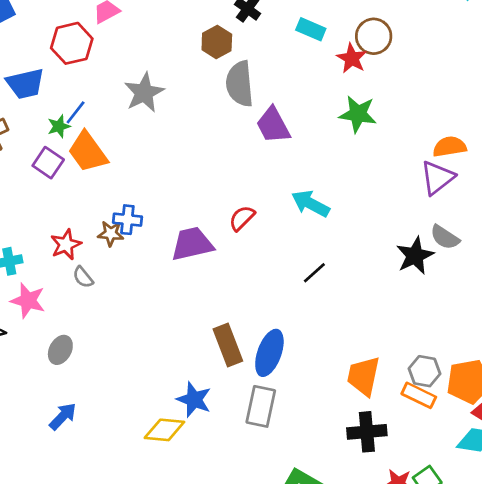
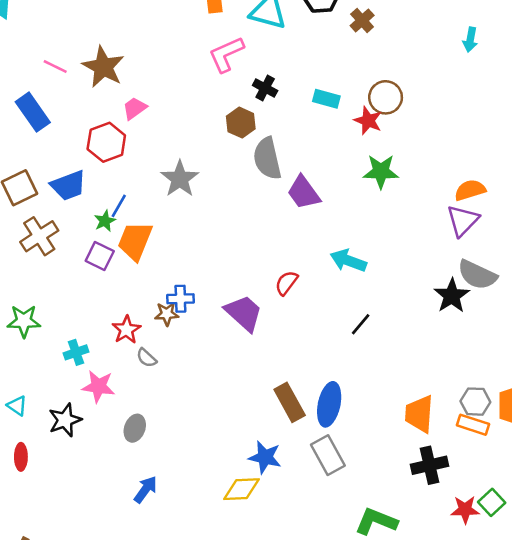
orange trapezoid: (88, 152) -> (135, 241), turned 66
gray semicircle: (445, 237) -> (477, 275), size x1.4
purple trapezoid: (192, 244) -> (244, 313), turned 63
gray rectangle: (261, 406) -> (328, 455), turned -33

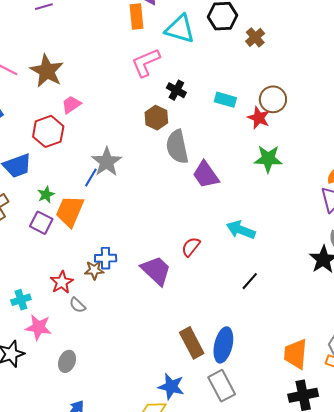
blue line: (119, 206) -> (91, 177), moved

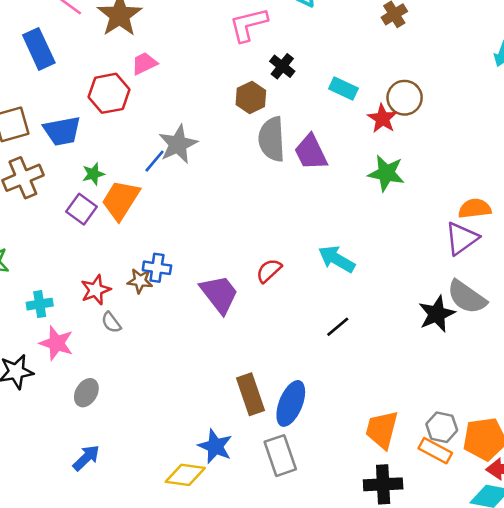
purple trapezoid: (206, 175) -> (311, 152), moved

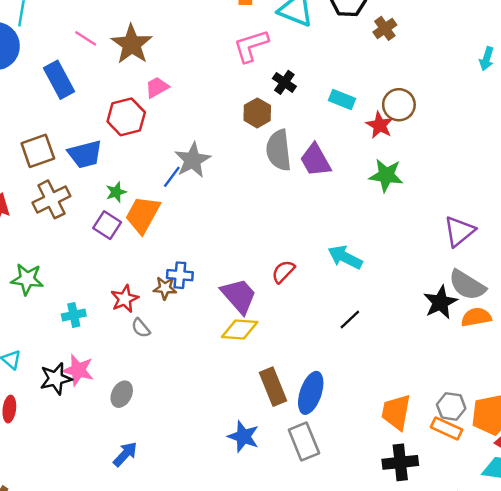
orange semicircle: (475, 208) -> (476, 317), moved
pink star: (57, 343) -> (78, 370), moved
yellow diamond: (185, 475) -> (240, 330), moved

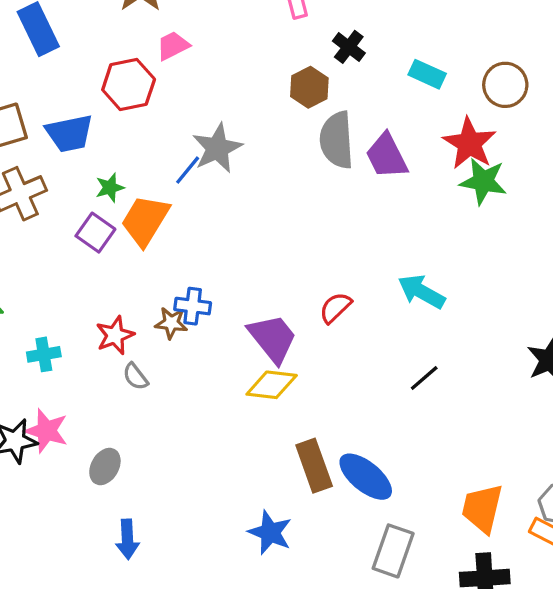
red star: (380, 125) -> (469, 143), moved, size x1.4
blue ellipse: (311, 393) -> (366, 477), turned -72
gray rectangle: (304, 441) -> (393, 551), moved, turned 39
blue arrow: (125, 454) -> (127, 539), moved, turned 132

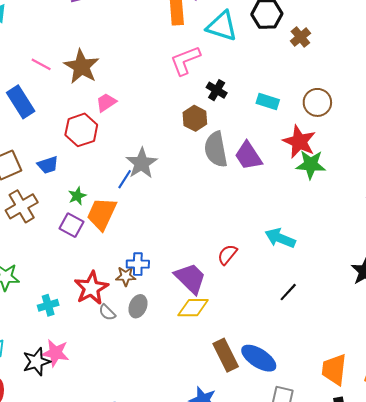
blue trapezoid: (69, 133) -> (48, 165), size x0.7
red star: (115, 335) -> (91, 288), size x1.4
gray ellipse: (105, 467) -> (138, 306), moved

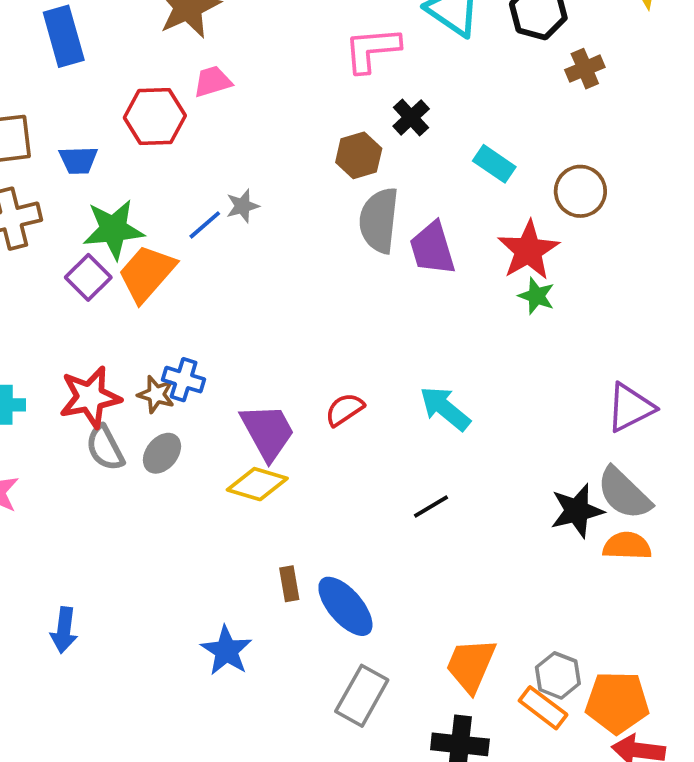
gray star: (142, 163) -> (243, 206), size x0.6
green star: (311, 165) -> (536, 296), size x0.7
green star: (77, 196) -> (113, 229), size x1.8
gray semicircle: (107, 312) -> (105, 448), size x1.4
brown rectangle: (226, 355) -> (289, 584), size x0.6

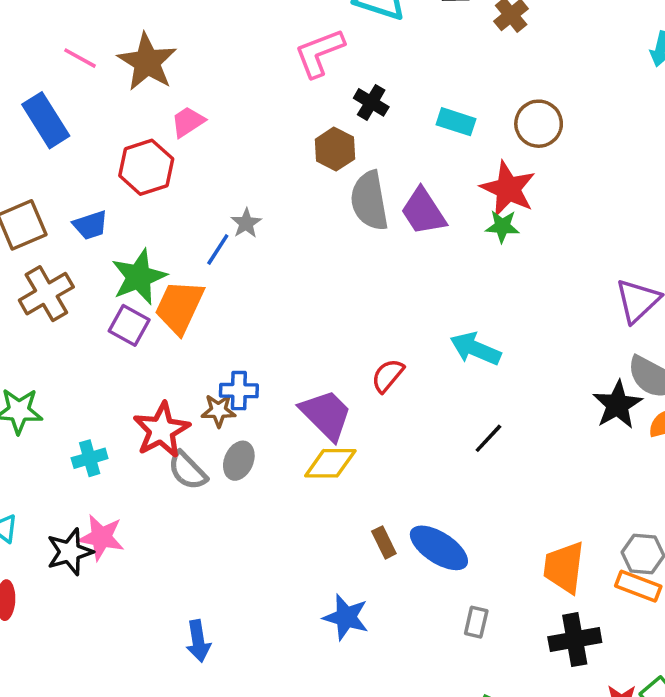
green star: (536, 296) -> (502, 226), moved
gray rectangle: (362, 696) -> (476, 622), size x0.6

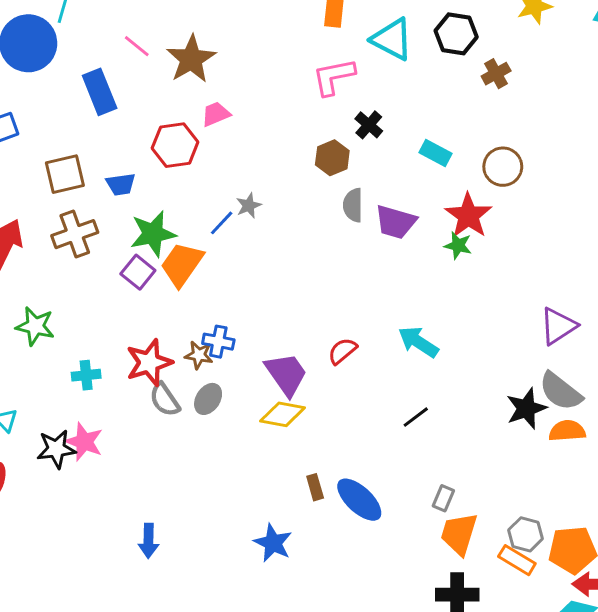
gray semicircle: (369, 201) -> (353, 205), size x0.7
purple trapezoid: (423, 212) -> (396, 222), turned -51
gray rectangle: (476, 622) -> (443, 498), moved

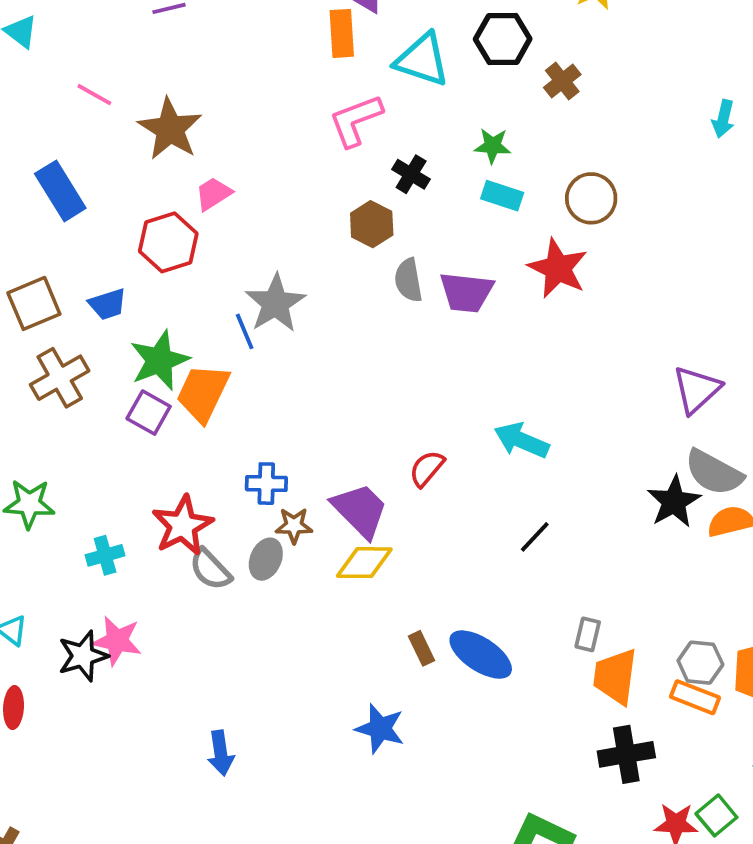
pink line: (137, 46) -> (94, 95), moved
gray star: (249, 206) -> (275, 303), size x1.8
blue line: (222, 223) -> (245, 331), turned -56
green star: (458, 245) -> (493, 146), moved
brown star: (199, 355) -> (294, 526), moved

